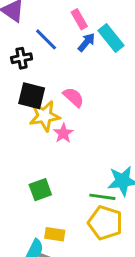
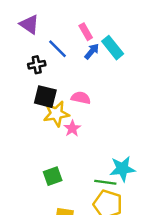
pink semicircle: (73, 97) -> (81, 98), turned -30

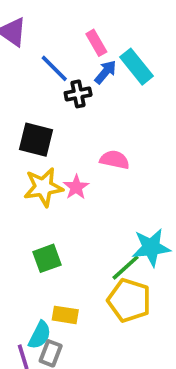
black cross: (37, 65) -> (78, 94), moved
pink semicircle: (81, 98) -> (115, 160), moved
yellow star: (56, 114) -> (43, 187), moved
green line: (105, 182) -> (126, 267), turned -50

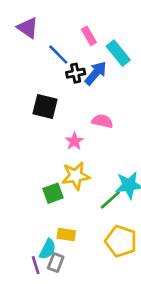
blue arrow: (105, 72) -> (96, 73), moved, size x1.4
yellow star: (43, 187) -> (76, 176), moved
yellow pentagon: (129, 300) -> (121, 241), moved

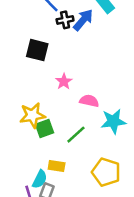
pink semicircle: (102, 121) -> (89, 101), moved
yellow star: (76, 176) -> (32, 115), moved
green line: (110, 200) -> (76, 135), moved

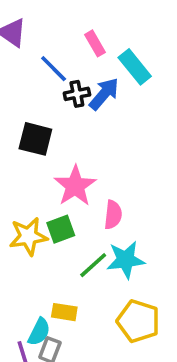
pink star: (64, 81) -> (75, 186), size x1.6
pink semicircle: (89, 101) -> (113, 215), turned 84
cyan star: (113, 121) -> (126, 260), moved
green square: (45, 129) -> (61, 229), moved

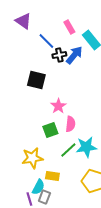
pink star: (75, 186) -> (58, 106), size x0.7
pink semicircle: (113, 215) -> (70, 124), moved
yellow star: (28, 236) -> (32, 158), moved

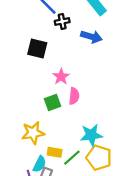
blue arrow: (74, 55) -> (91, 37), moved, turned 66
cyan star: (86, 147) -> (91, 135), moved
green line: (68, 150) -> (72, 158), moved

